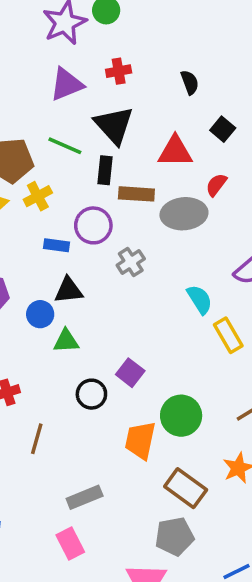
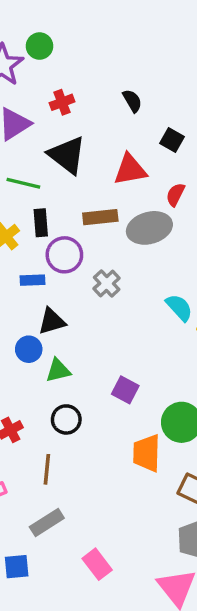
black rectangle: (105, 170) -> (41, 223), moved
black circle: (91, 394) -> (66, 419), moved
gray rectangle: (85, 497) -> (47, 523), moved

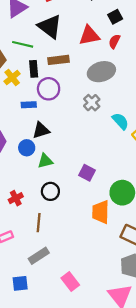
black square: (172, 140) -> (115, 17), turned 32
red semicircle: (175, 195) -> (114, 41), moved
brown rectangle: (100, 217) -> (58, 60), moved
gray cross: (107, 283) -> (92, 103), moved

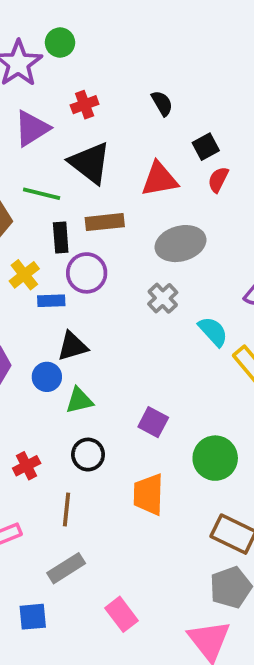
red semicircle: (114, 41) -> (218, 180), moved
yellow cross: (12, 78) -> (24, 275), moved
orange trapezoid: (101, 212) -> (148, 494), moved

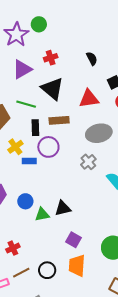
black triangle: (72, 346) -> (63, 208), moved
purple square: (153, 422) -> (74, 240), moved
black circle: (88, 455) -> (47, 270), moved
brown line: (67, 509) -> (21, 273), moved, turned 54

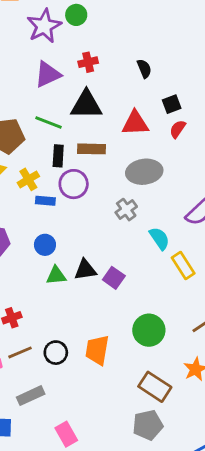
black triangle: (52, 89) -> (86, 105), turned -45
blue circle: (25, 201) -> (45, 245), moved
purple square: (74, 240) -> (114, 278), moved

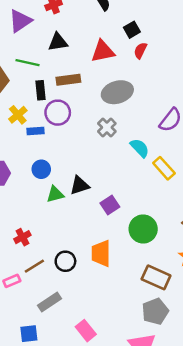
black triangle: (86, 105) -> (58, 42), size x0.7
purple square: (114, 278) -> (110, 205), moved, turned 30

